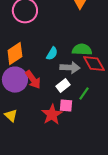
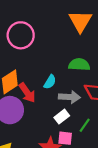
green semicircle: (82, 50) -> (79, 65), moved
red arrow: (33, 80) -> (27, 93), moved

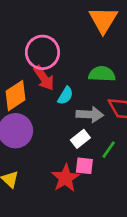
pink circle: (21, 35) -> (42, 52), moved
red arrow: (27, 93) -> (44, 78), moved

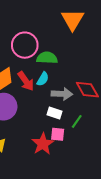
green semicircle: (102, 74) -> (47, 58), moved
red arrow: (44, 78) -> (26, 81), moved
white rectangle: (80, 139) -> (54, 113), turned 56

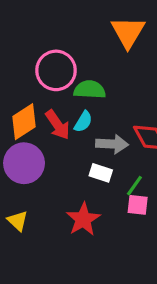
pink square: (58, 134) -> (138, 205), moved

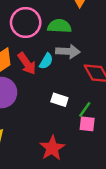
green semicircle: (90, 90) -> (59, 26), moved
gray arrow: (112, 144) -> (68, 51), moved
red star: (83, 219) -> (52, 148), moved

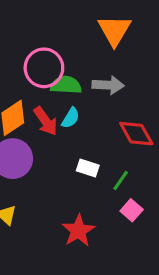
green semicircle: (59, 26) -> (66, 85), moved
gray arrow: (68, 51) -> (108, 85), moved
pink square: (87, 124) -> (132, 210), moved, turned 35

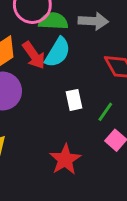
cyan semicircle: (71, 118) -> (58, 52), size x1.5
white rectangle: (88, 168) -> (74, 100), turned 60

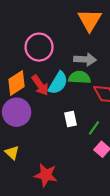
green semicircle: (53, 21) -> (79, 77), moved
red star: (65, 159) -> (46, 175), moved, turned -30

